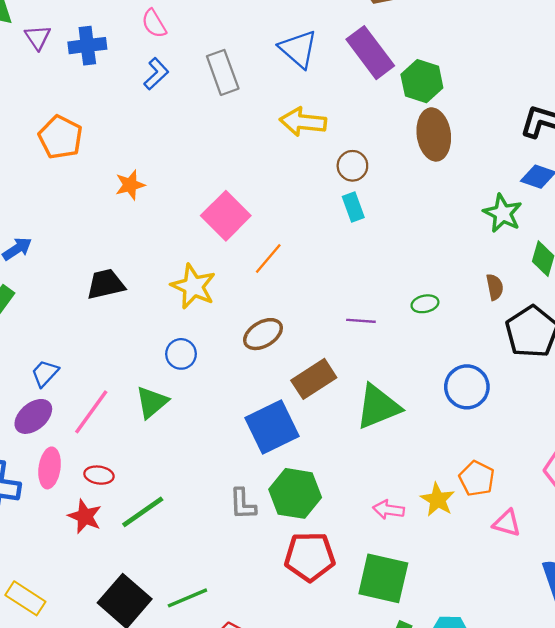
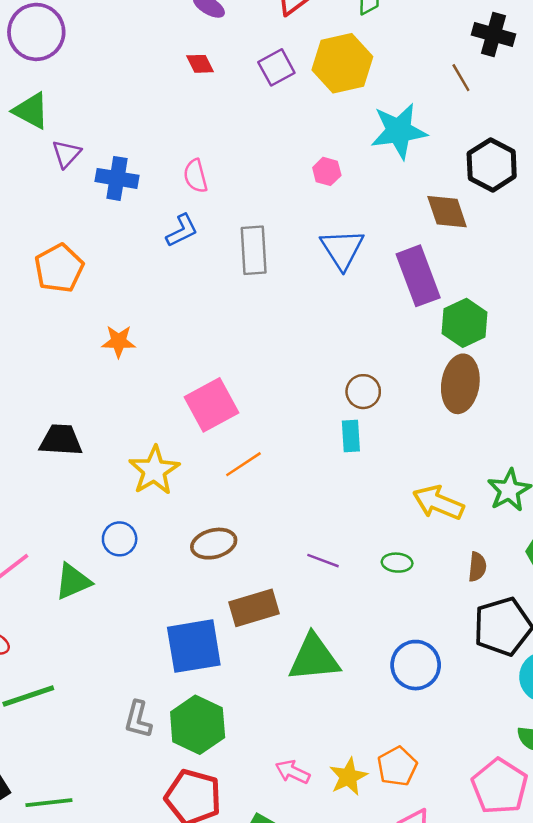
yellow arrow: (303, 122) -> (438, 503), moved

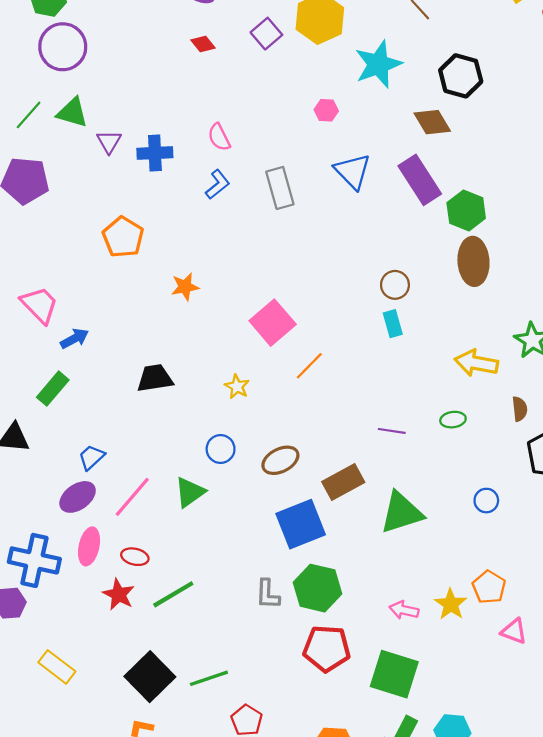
yellow star: (154, 470) -> (237, 387), size x0.6
brown ellipse: (214, 544) -> (280, 460), moved
blue circle: (416, 665) -> (486, 501), size x0.6

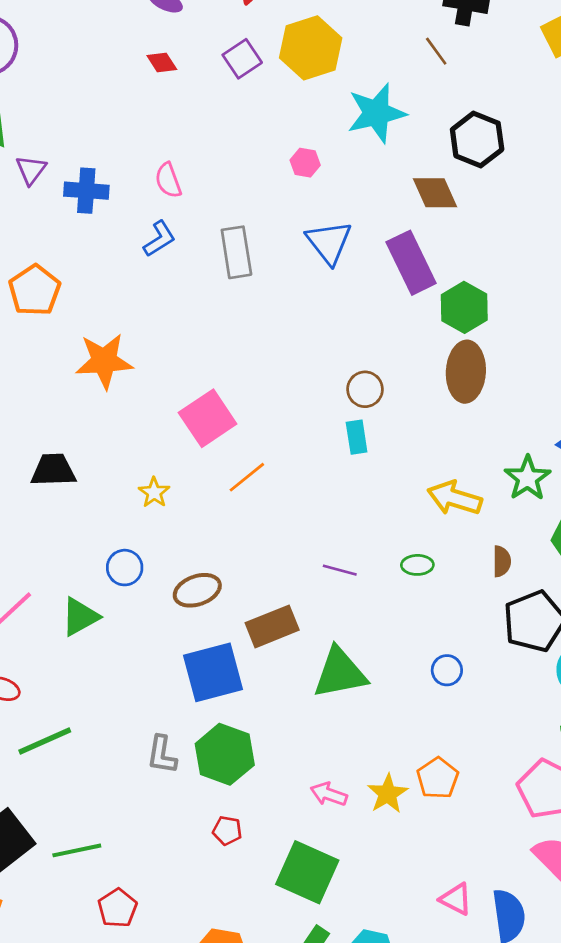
orange star: (185, 287) -> (104, 361), size x1.6
pink triangle: (514, 631) -> (456, 899), moved
red pentagon: (327, 648) -> (227, 831), size x0.5

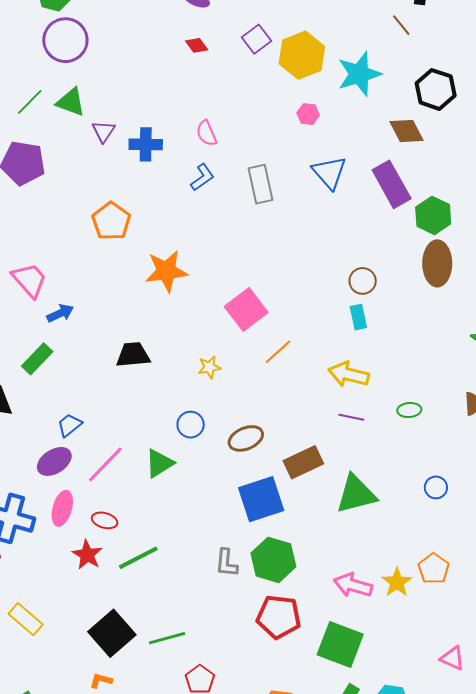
yellow hexagon: (311, 48) -> (302, 55), moved
yellow star: (154, 492) -> (209, 367), turned 30
yellow arrow: (455, 498) -> (349, 374), moved
pink arrow: (329, 794) -> (353, 585), size x1.4
red pentagon: (227, 831) -> (279, 617), size x2.0

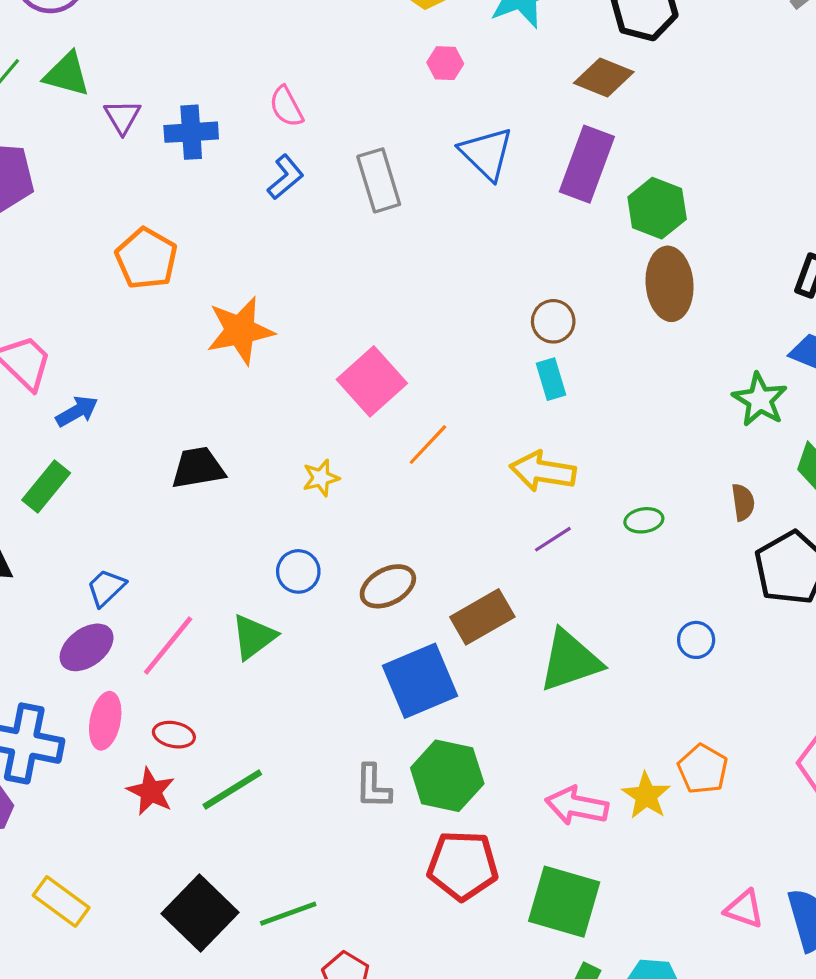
brown diamond: (406, 131) -> (604, 77), turned -36
purple rectangle: (392, 184) -> (587, 164), turned 54
purple line: (351, 417) -> (553, 539), turned -40

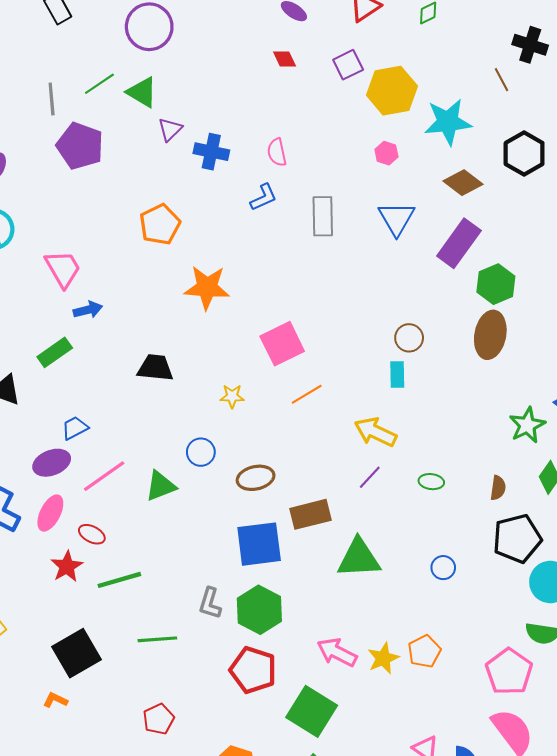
brown diamond: (604, 77) -> (463, 183), moved
purple line: (553, 539) -> (370, 477), turned -30
green line: (288, 914) -> (157, 639), moved

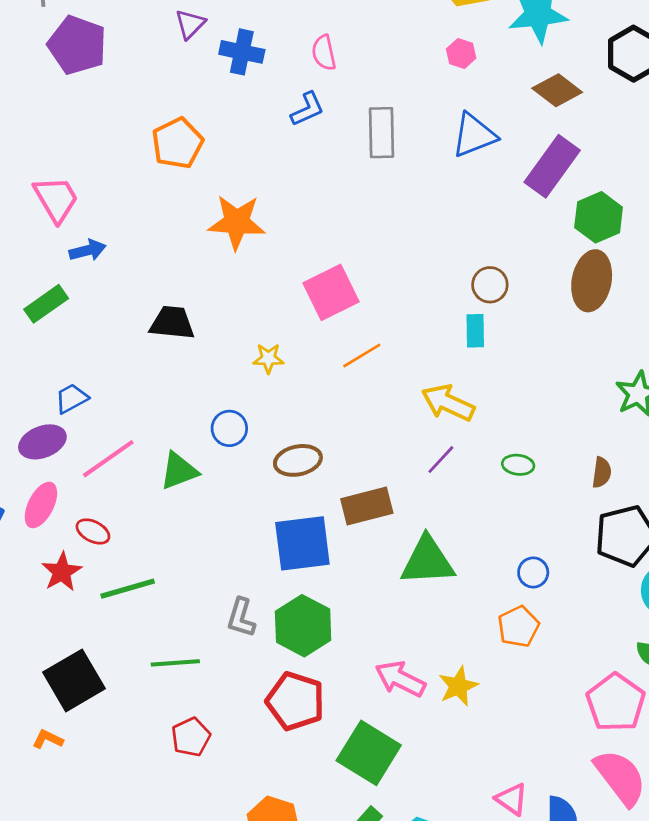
blue triangle: (397, 218) -> (474, 135), turned 39
orange pentagon: (424, 651) -> (518, 627), moved
red pentagon: (159, 719) -> (191, 737), moved

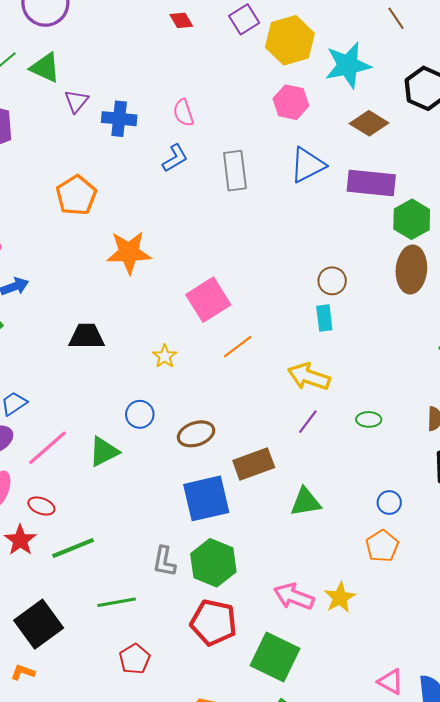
pink hexagon: (461, 53) -> (291, 102), size x1.5
purple rectangle: (552, 166) -> (371, 183), turned 66
yellow star: (268, 358) -> (165, 356), turned -30
green triangle: (427, 561) -> (306, 502), size x0.7

